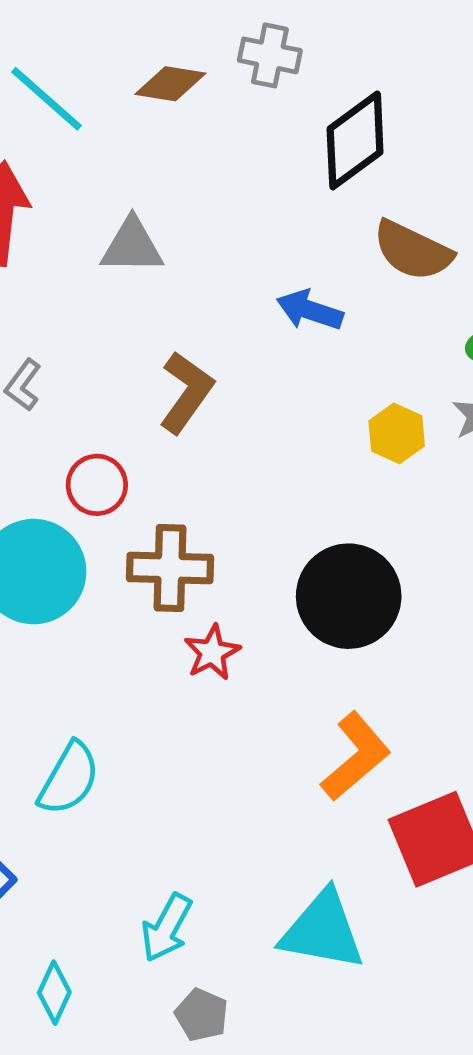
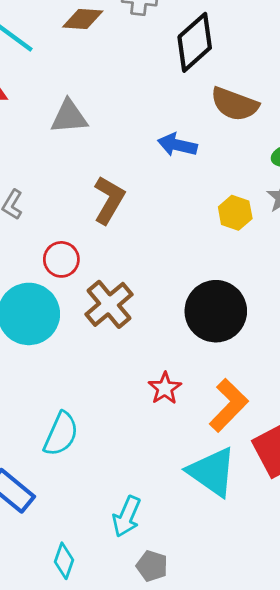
brown cross: (170, 568) -> (109, 304), turned -36
red star: (212, 652) -> (165, 388), moved
cyan triangle: (322, 930) -> (212, 472), moved, turned 30

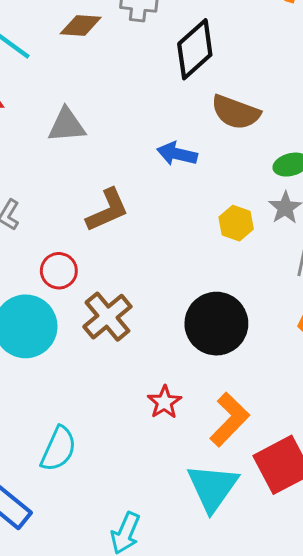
brown L-shape: (109, 200) -> (107, 210), turned 36
cyan triangle: (212, 472) -> (213, 488), turned 30

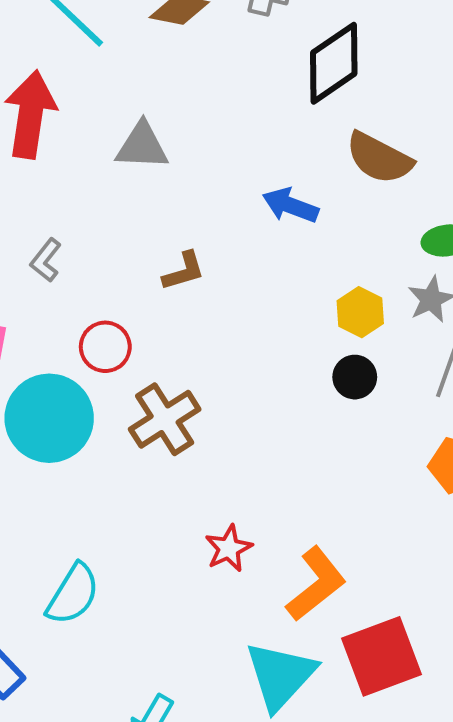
brown L-shape: (107, 210) -> (184, 271), size x0.7
black circle: (216, 324) -> (355, 377), moved, size x0.5

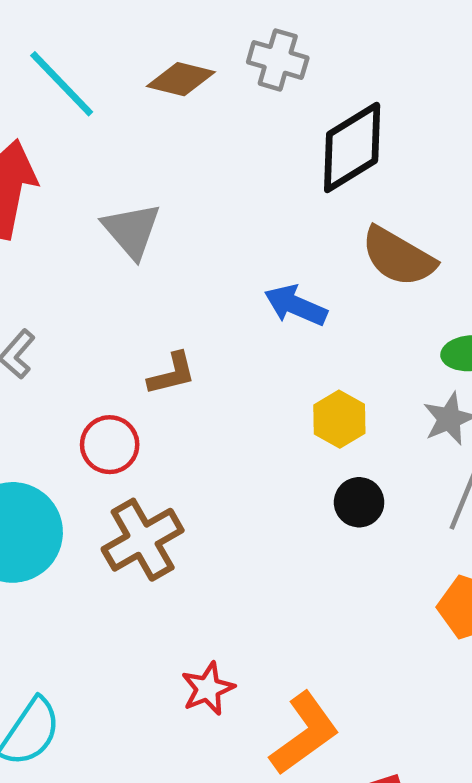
gray triangle: (142, 146) -> (132, 230), turned 44
yellow hexagon: (360, 312) -> (339, 419), moved
red circle: (105, 347) -> (110, 445), moved

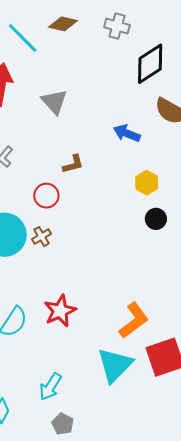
brown diamond: (181, 79) -> (63, 24), moved
brown cross: (143, 540) -> (42, 236), moved, size x0.6
red star: (208, 689) -> (60, 311), moved, size x1.4

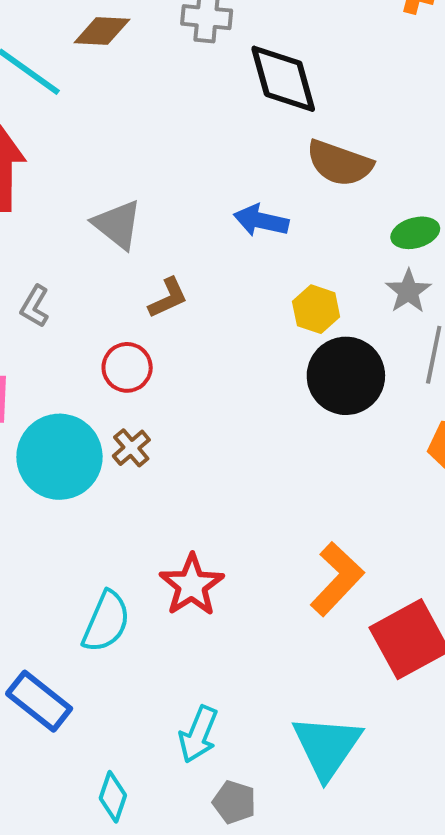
black diamond: (150, 64) -> (283, 79), turned -63
gray triangle: (54, 102) -> (117, 224), moved
black circle: (156, 219) -> (346, 376), size x1.8
cyan triangle: (115, 365) -> (327, 747), moved

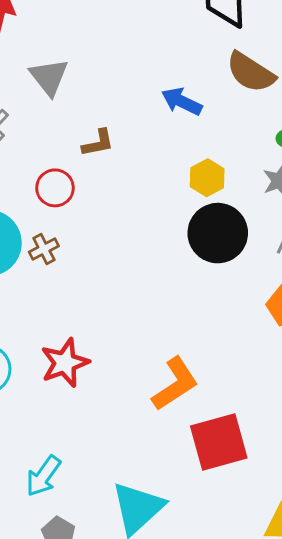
gray triangle: (117, 224) -> (49, 77), moved

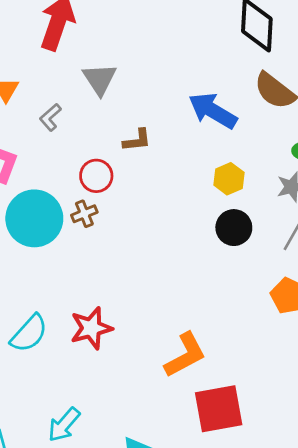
blue arrow: (182, 101) -> (213, 111), size x1.4
black circle: (218, 233) -> (234, 228), size x0.7
brown cross: (44, 249) -> (84, 214), moved

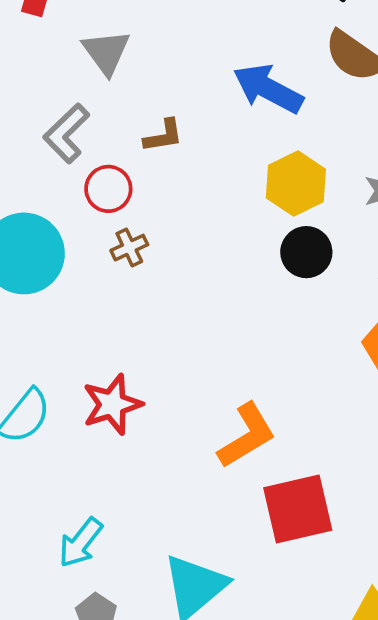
gray L-shape: (50, 117) -> (66, 133), moved, size x1.5
yellow hexagon: (229, 179) -> (296, 184), size x1.4
brown cross: (84, 214) -> (129, 248), moved

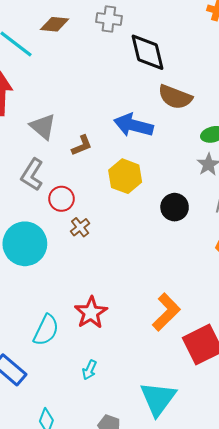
brown L-shape: (163, 136) -> (82, 145), moved
yellow hexagon: (296, 184) -> (125, 176), moved
cyan arrow: (81, 543) -> (89, 370), moved, size x0.7

